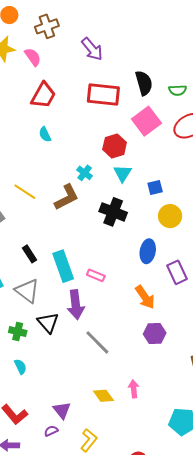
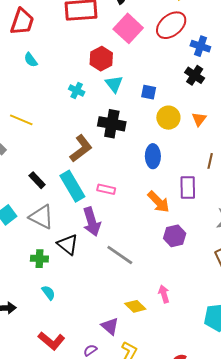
blue square: (155, 187) -> (149, 92), turned 35
brown L-shape: (67, 197) -> (81, 148), moved
purple rectangle: (177, 272) -> (188, 187), moved, turned 35
purple triangle: (62, 410) -> (110, 326), moved

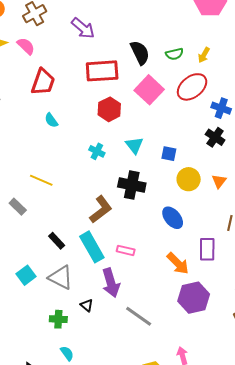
red hexagon: (101, 59) -> (109, 109), moved
blue ellipse: (153, 156) -> (173, 218), turned -40
purple hexagon: (175, 236) -> (194, 298), size x1.4
black triangle: (68, 244) -> (87, 305), size x0.6

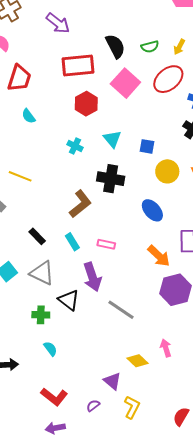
cyan rectangle: (92, 247) -> (72, 242), size x0.6
black triangle: (87, 305) -> (69, 300), size x1.6

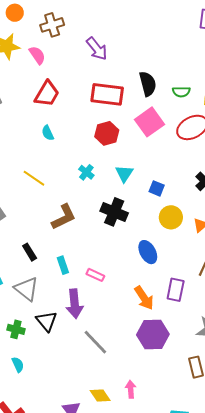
yellow line: (20, 176) -> (34, 178), moved
brown L-shape: (80, 204) -> (64, 217), moved

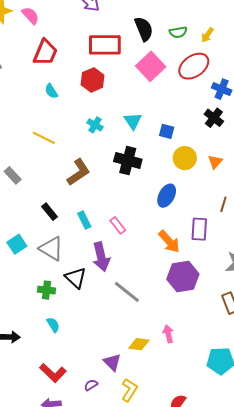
red hexagon: (107, 133) -> (93, 80), moved
blue ellipse: (148, 252) -> (167, 196), turned 65
pink rectangle: (95, 275) -> (118, 225), turned 36
yellow diamond: (100, 395) -> (139, 344), turned -40

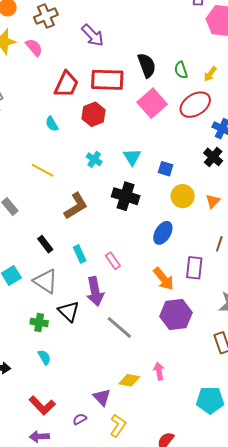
green semicircle: (178, 32) -> (181, 70), turned 78
red trapezoid: (45, 52) -> (66, 84), moved

